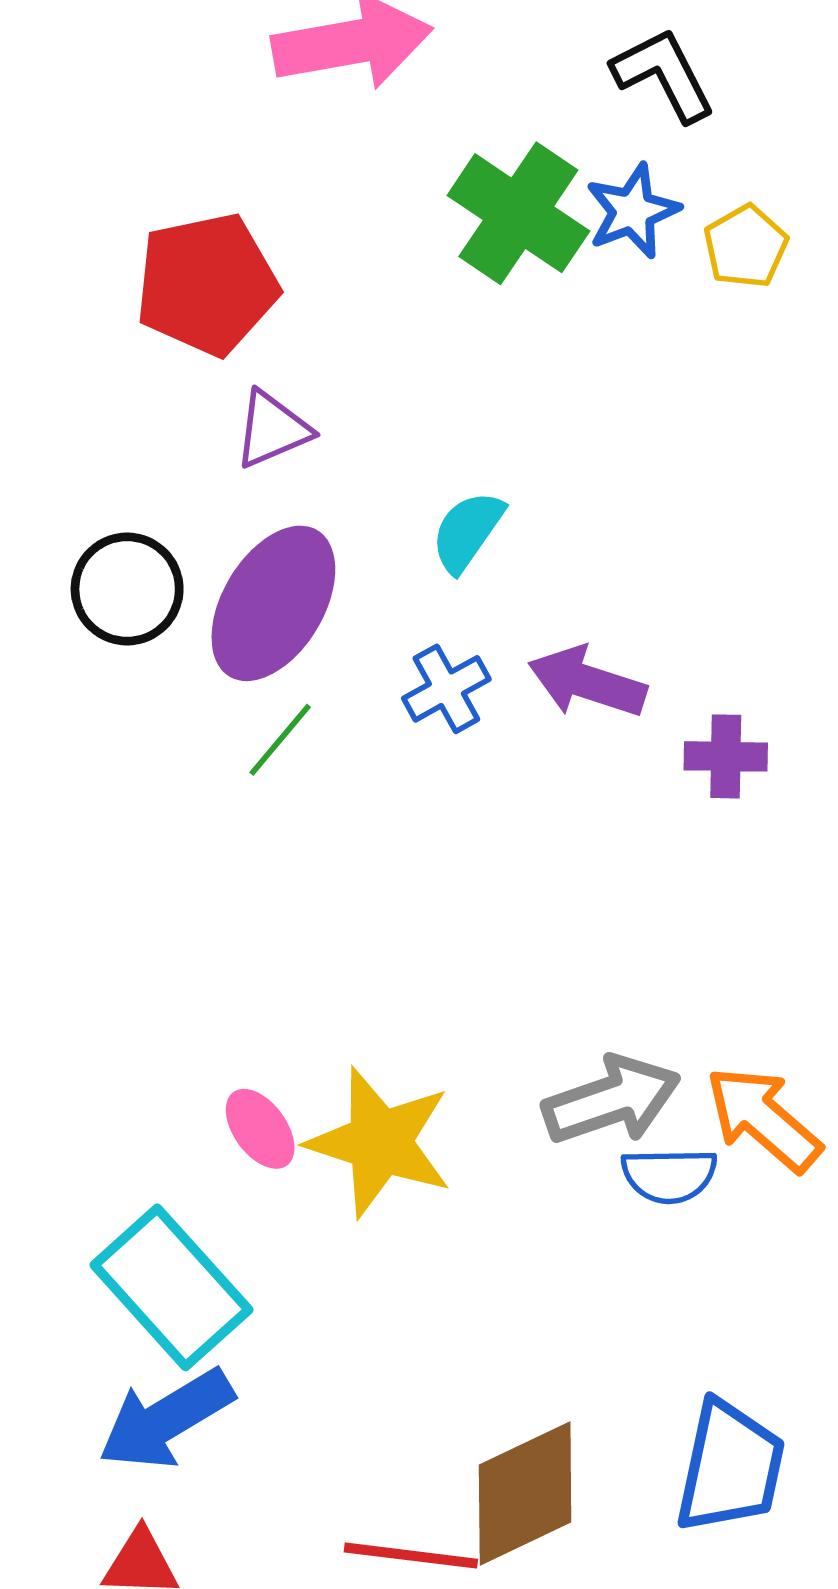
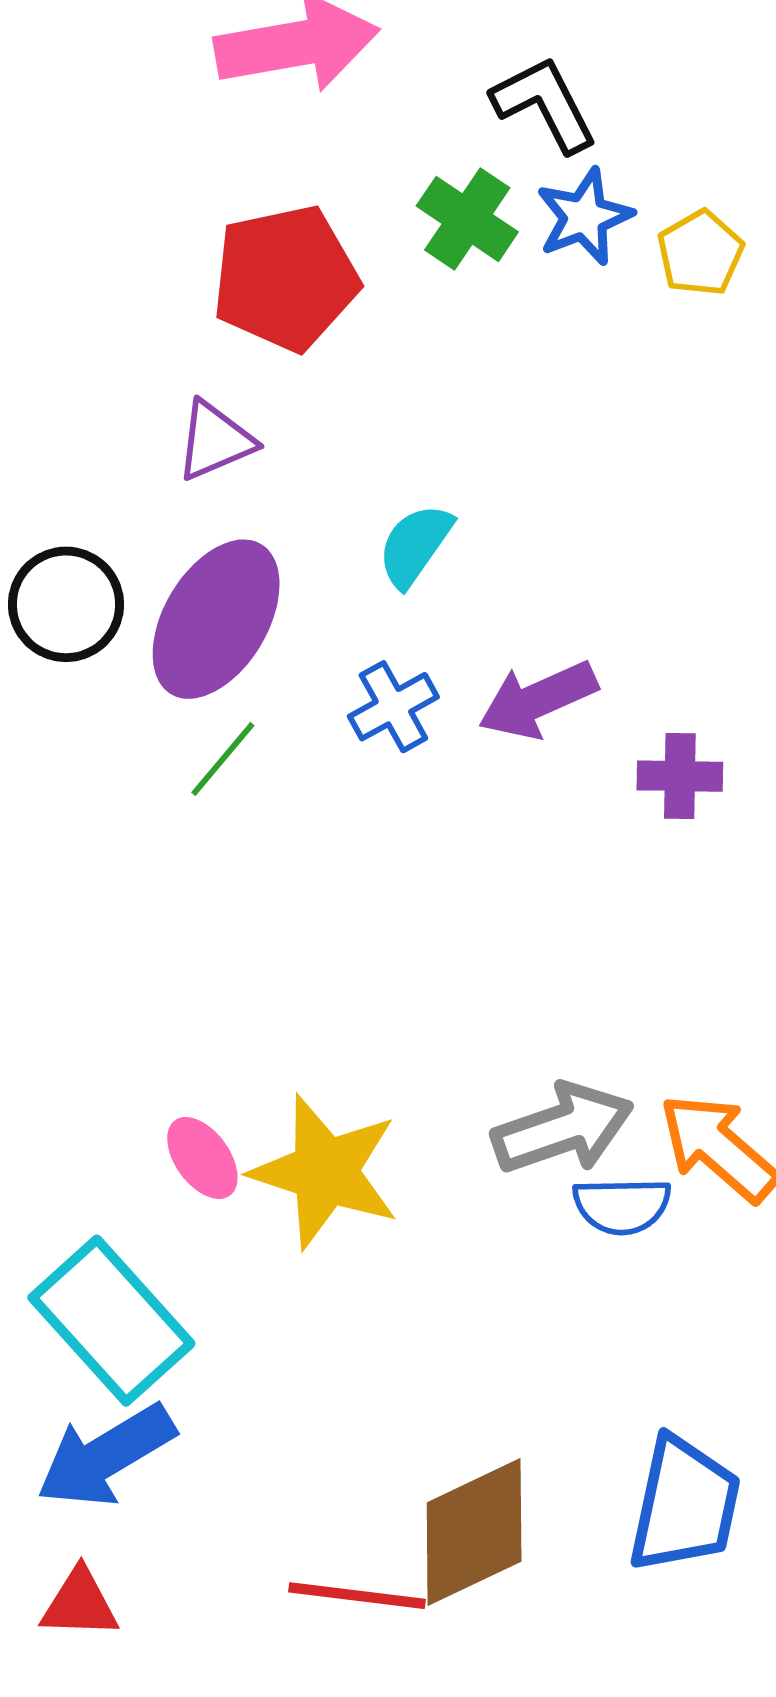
black L-shape: (664, 75) -> (545, 104), moved
green cross: (518, 213) -> (467, 219), size x0.7
red pentagon: (207, 284) -> (285, 278), moved
purple arrow: (587, 682) -> (538, 700), turned -42

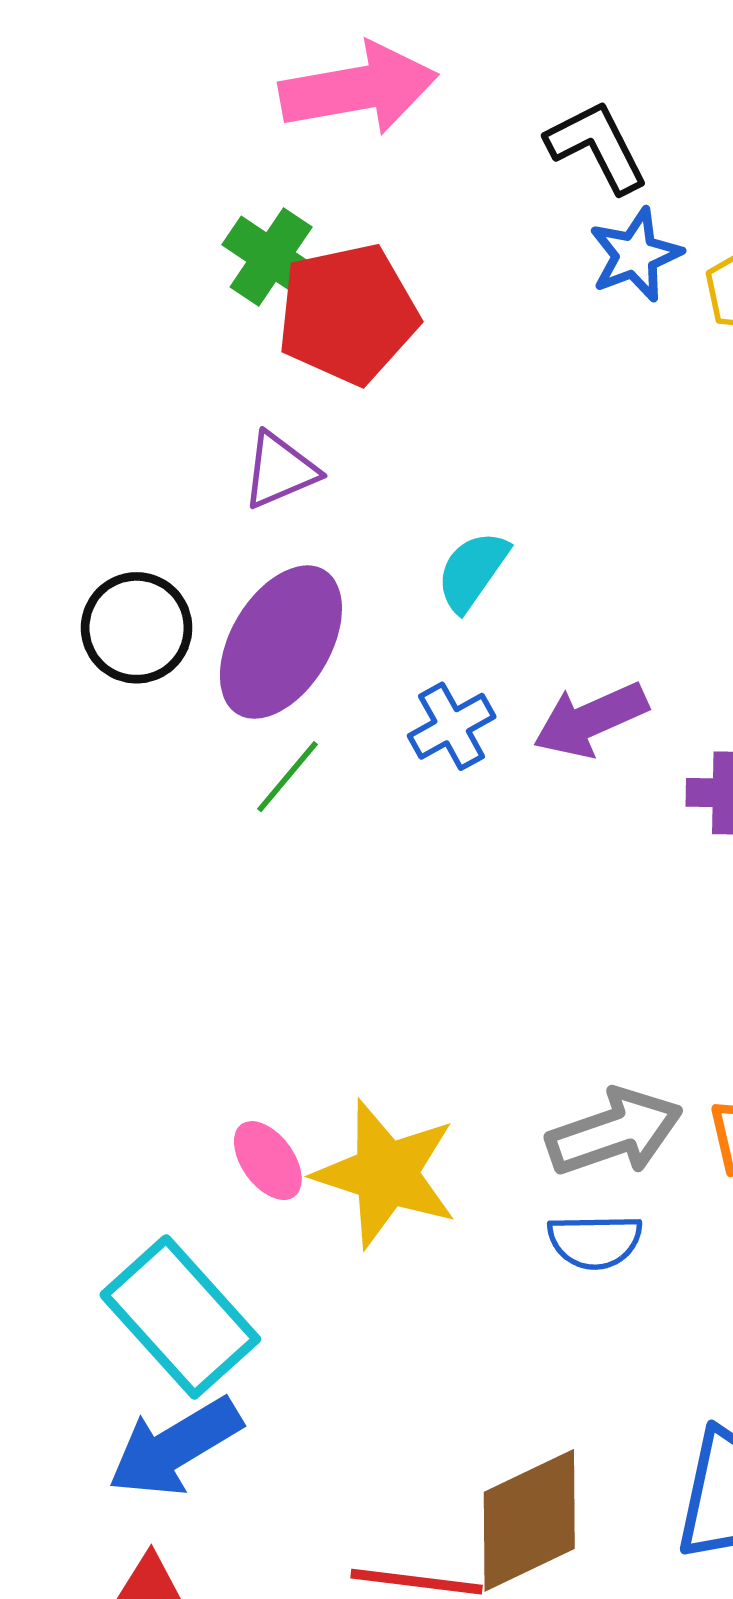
green cross: (467, 219) -> (271, 257), moved
blue semicircle: (622, 1206) -> (595, 1241), moved

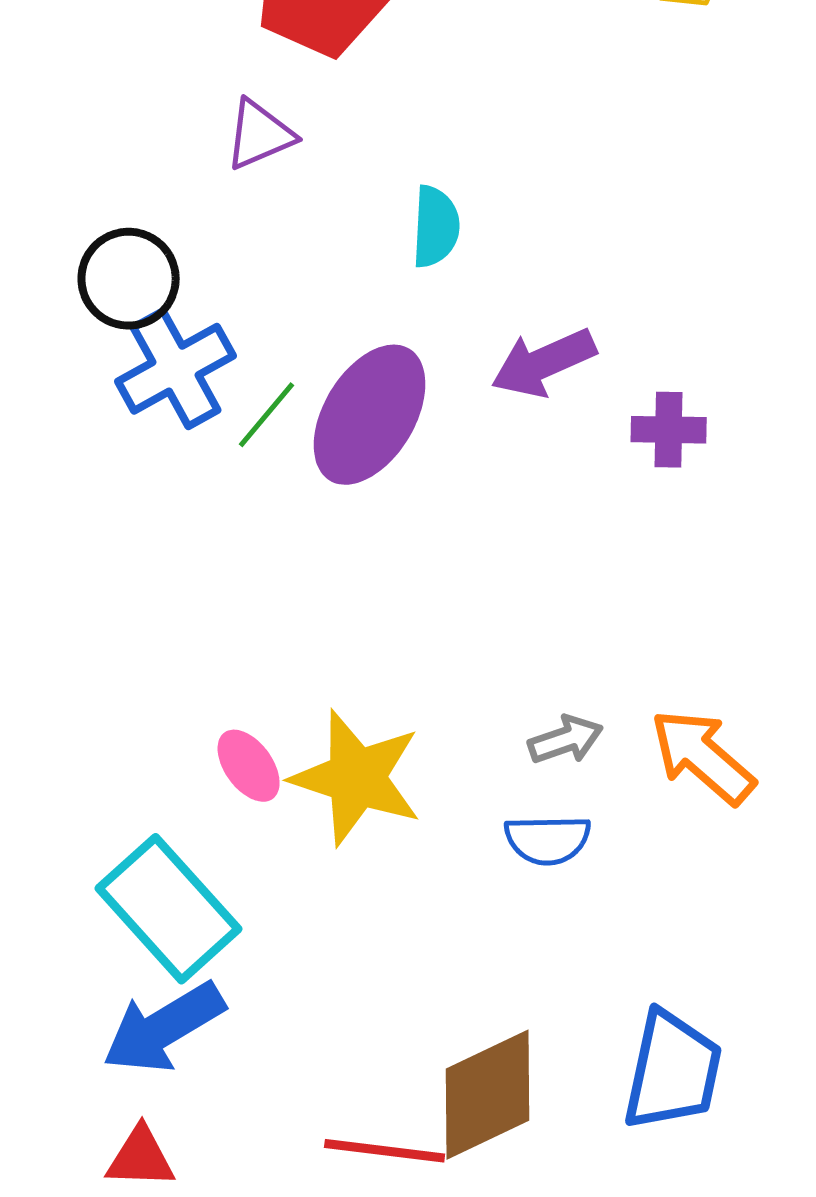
cyan semicircle: (472, 571) -> (436, 227), turned 148
purple ellipse: (281, 642) -> (370, 415), moved
blue cross: (452, 726) -> (176, 369), moved, size x1.5
gray arrow: (615, 1132) -> (566, 740), size x0.6

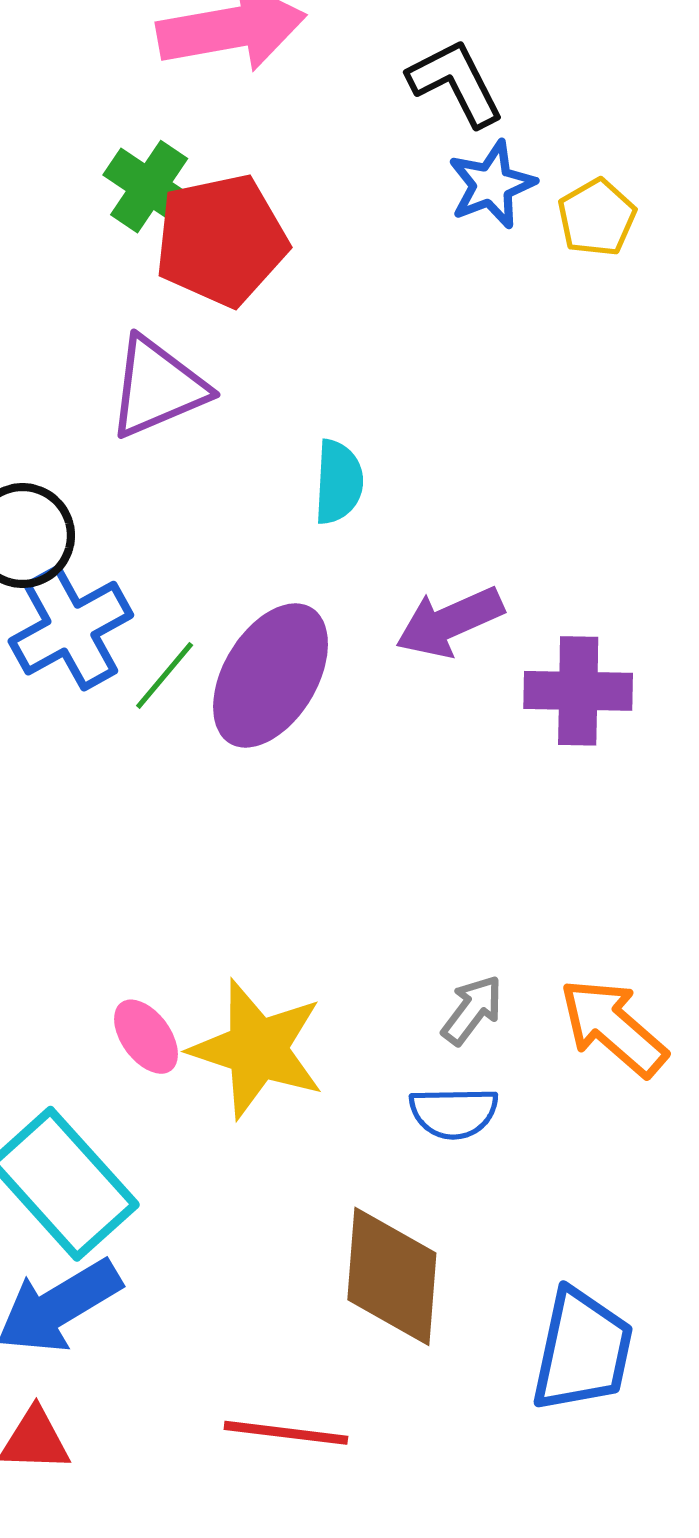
purple triangle: (260, 135) -> (157, 387), size x1.4
purple cross: (669, 430) -> (578, 691), size x1.4
gray arrow: (566, 740) -> (472, 1010), turned -34
brown diamond: (488, 1095) -> (392, 1276), moved, turned -60

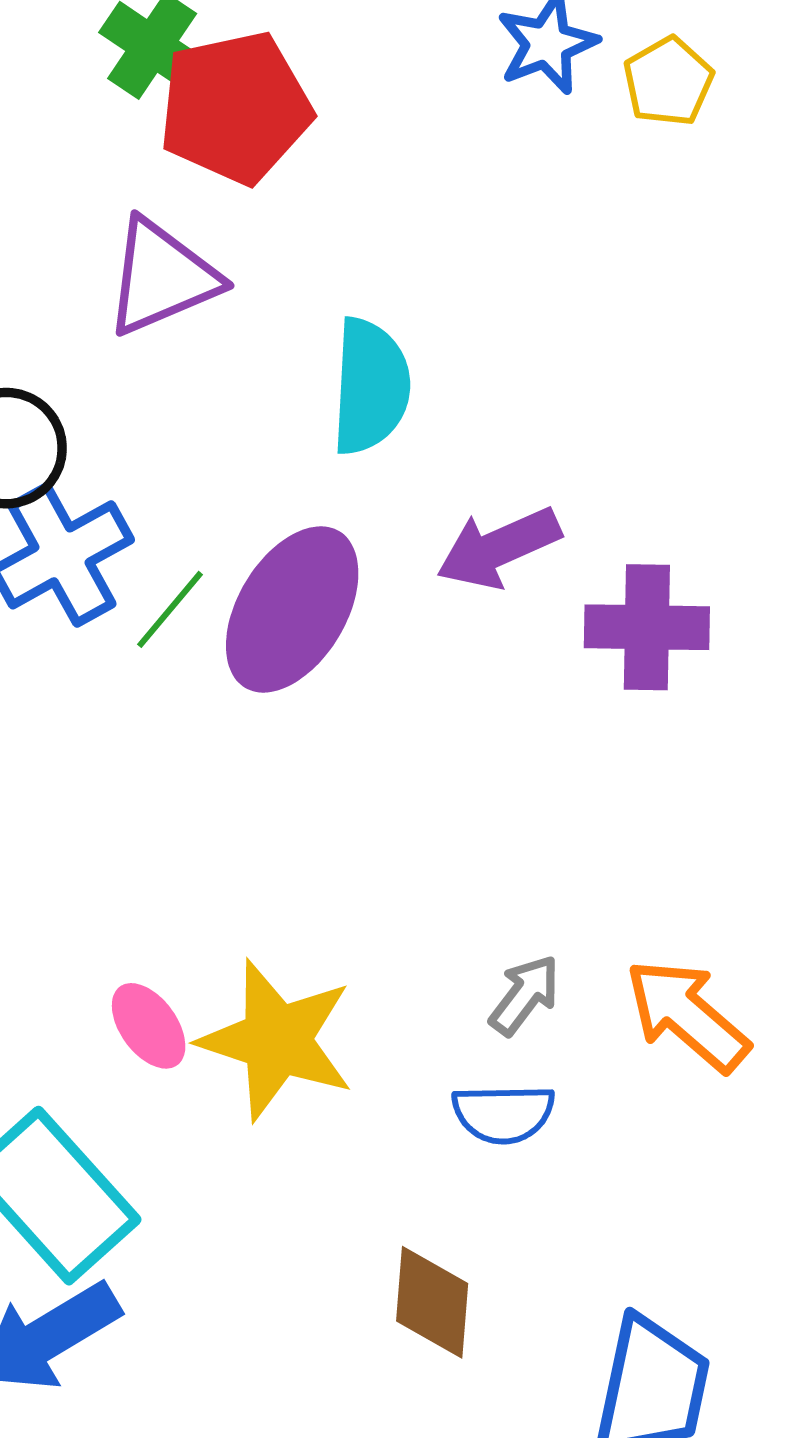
cyan semicircle: (338, 482) -> (370, 386), size x1.4
brown diamond: (392, 1276) -> (432, 1302), size x0.7

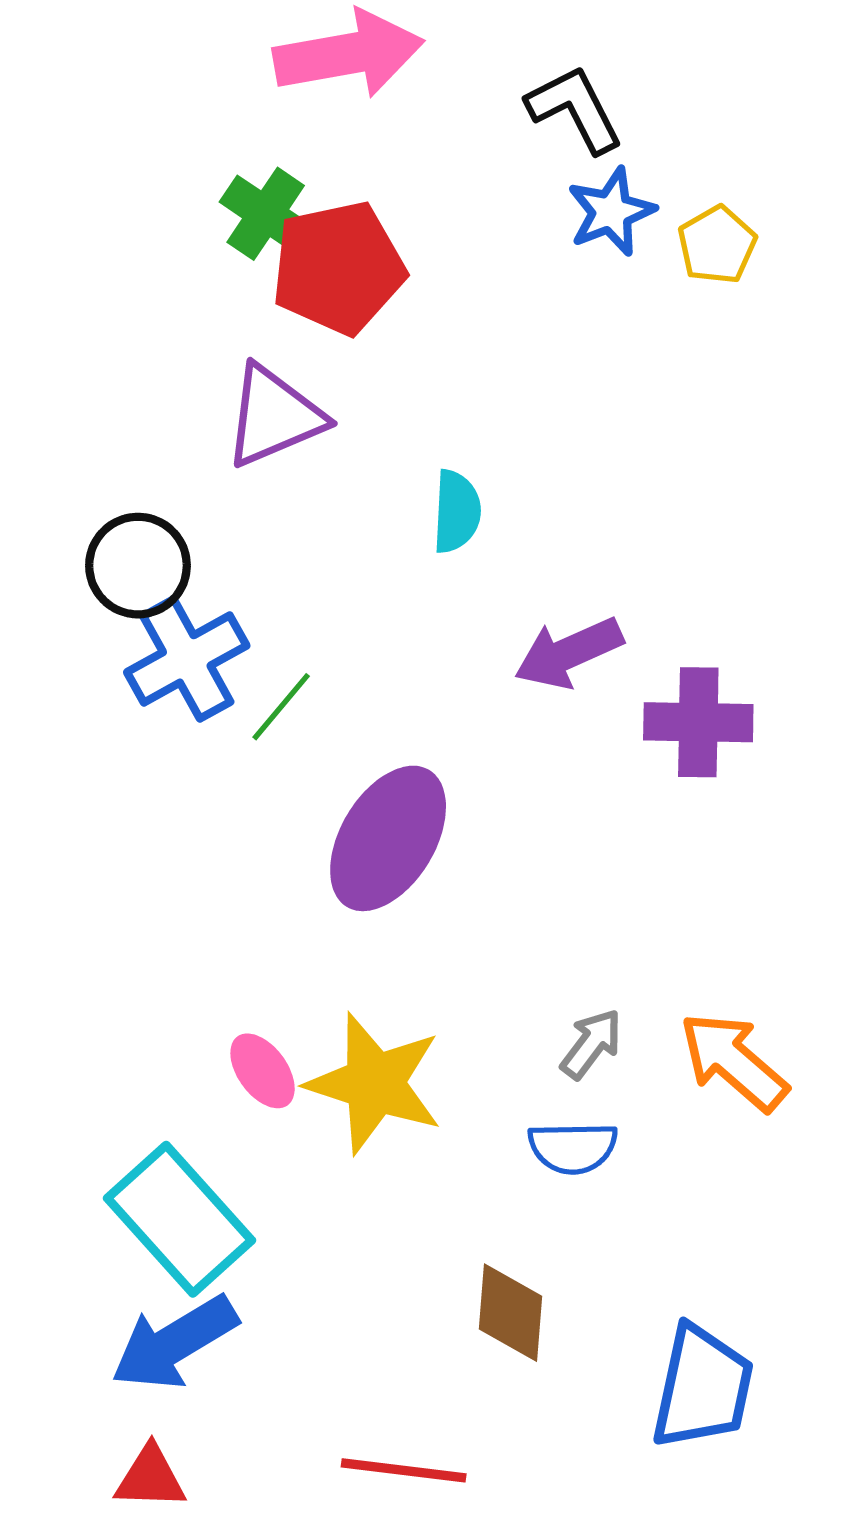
cyan semicircle: (370, 386) -> (457, 512), size x0.7
purple ellipse: (292, 609) -> (388, 838), moved

